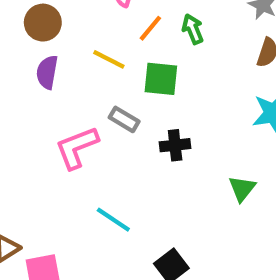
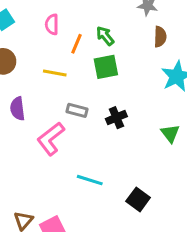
purple semicircle: (47, 72) -> (17, 109), moved
green square: (161, 79) -> (106, 67), moved

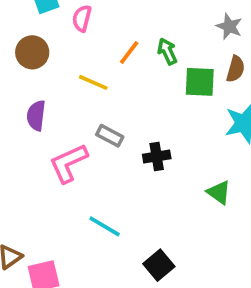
pink semicircle: (52, 24) -> (82, 18), moved
green square: (106, 67) -> (200, 82), moved
green triangle: (170, 133) -> (219, 192), turned -30

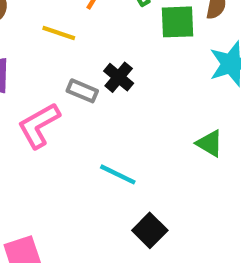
black cross: (157, 157) -> (119, 77), moved, turned -36
cyan line: (105, 226) -> (118, 174), moved

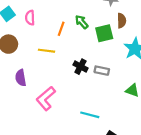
gray rectangle: (82, 91) -> (102, 71), moved

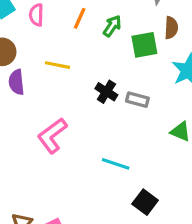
green arrow: (82, 22) -> (112, 26), turned 72
orange line: (61, 29) -> (80, 18), moved
purple semicircle: (21, 78) -> (16, 82), moved

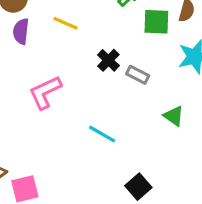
black square: (145, 202) -> (138, 187), moved

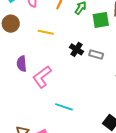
purple semicircle: (21, 31) -> (22, 64), moved
cyan line: (102, 134) -> (64, 107), moved

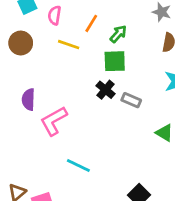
green square: (101, 20) -> (115, 61), moved
yellow line: (46, 32) -> (69, 45), moved

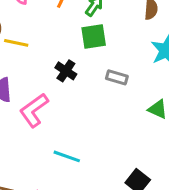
yellow line: (69, 45) -> (16, 43), moved
black cross: (106, 90) -> (66, 71), moved

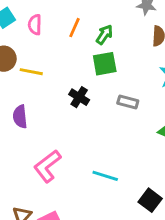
pink L-shape: (34, 110) -> (47, 166), moved
cyan line: (67, 156) -> (105, 176), moved

